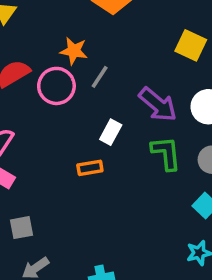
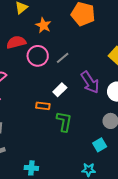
orange star: (74, 51) -> (43, 25), moved
green L-shape: (166, 153) -> (64, 121), moved

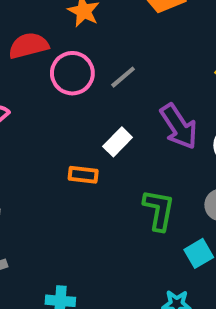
green L-shape: (64, 121) -> (159, 210), moved

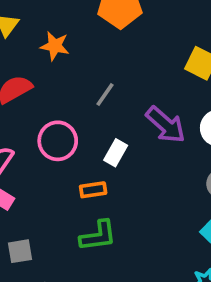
pink circle: (72, 73) -> (58, 141), moved
green L-shape: (159, 210) -> (98, 236), moved, turned 87

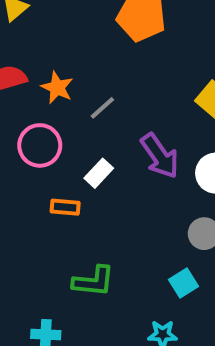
orange star: (55, 46) -> (57, 88), moved
green L-shape: (98, 236) -> (93, 281), moved

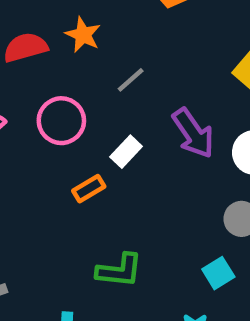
orange star: (57, 88) -> (83, 35), moved
orange rectangle: (65, 207) -> (89, 189), turned -36

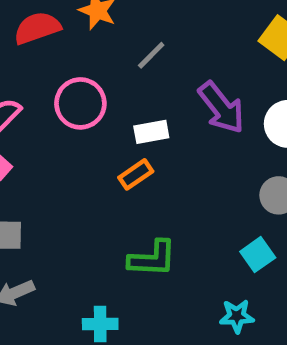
white rectangle: (126, 152) -> (151, 132), turned 40
orange rectangle: (89, 189) -> (136, 174), moved

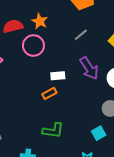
gray line: (151, 55) -> (81, 35), moved
pink circle: (80, 103) -> (33, 46), moved

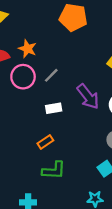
gray line: (81, 35) -> (51, 75), moved
orange rectangle: (49, 93) -> (45, 142), moved

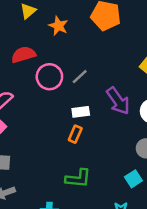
orange star: (28, 49) -> (58, 26), moved
orange rectangle: (45, 142) -> (75, 134), moved, turned -35

